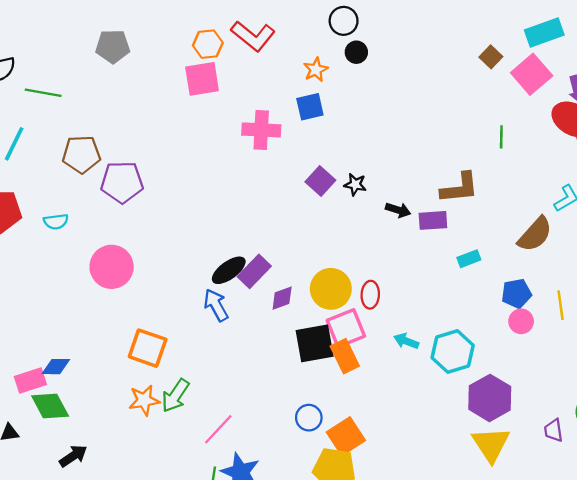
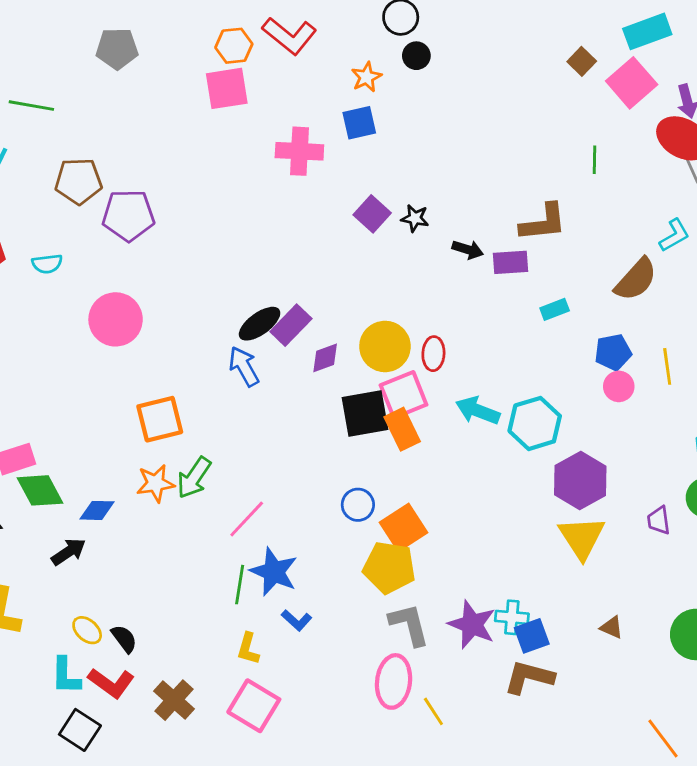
cyan arrow: (406, 341) -> (478, 411), size x1.4
orange square: (148, 348) -> (160, 419), turned -33
blue diamond: (56, 367) -> (97, 510), moved

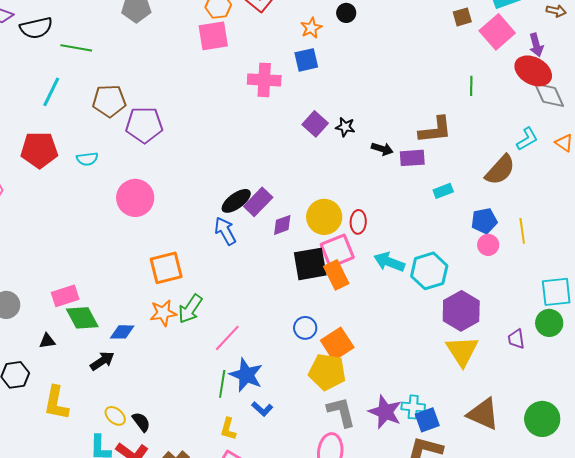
brown square: (582, 61) -> (462, 17), turned 30
brown triangle: (612, 627) -> (483, 414), size x2.0

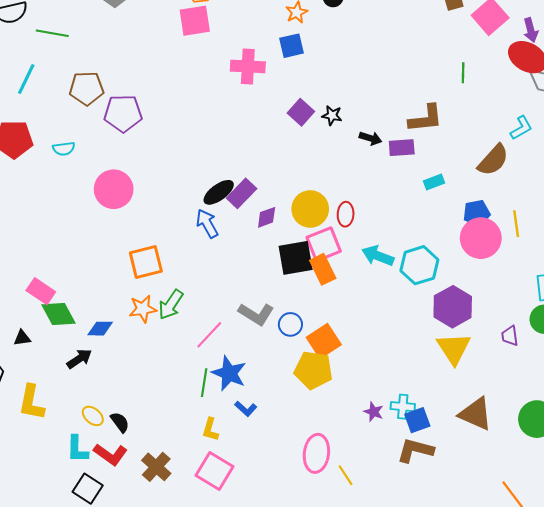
pink circle: (488, 245) -> (481, 238), size x1.8
pink rectangle: (65, 296) -> (41, 291), turned 52
gray L-shape: (341, 412) -> (256, 314), moved, turned 136
purple star: (385, 412) -> (374, 412), size x0.6

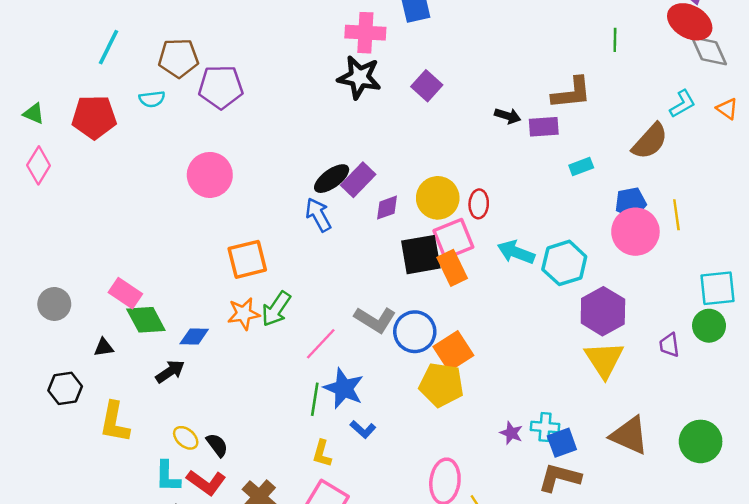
black star: (332, 115) -> (359, 77), moved, size x1.8
cyan semicircle: (64, 149) -> (152, 99), moved
blue circle: (290, 324) -> (415, 332), size x1.5

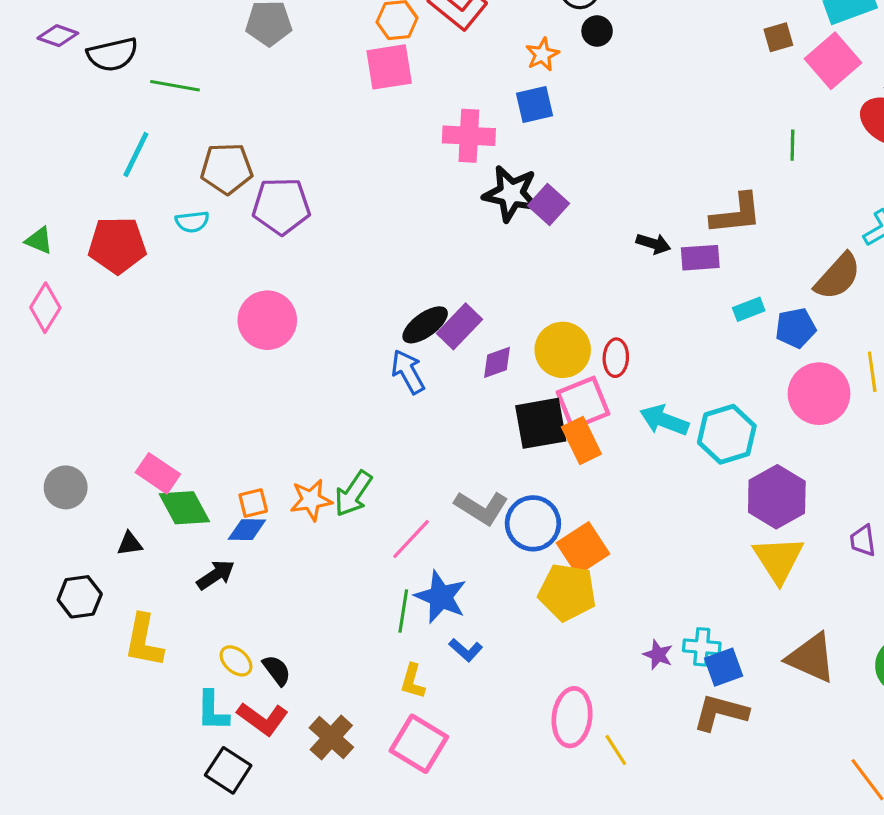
black star: (359, 77) -> (511, 194), moved
blue pentagon: (631, 203) -> (796, 328), moved
orange square: (247, 259) -> (253, 503), moved, size x0.6

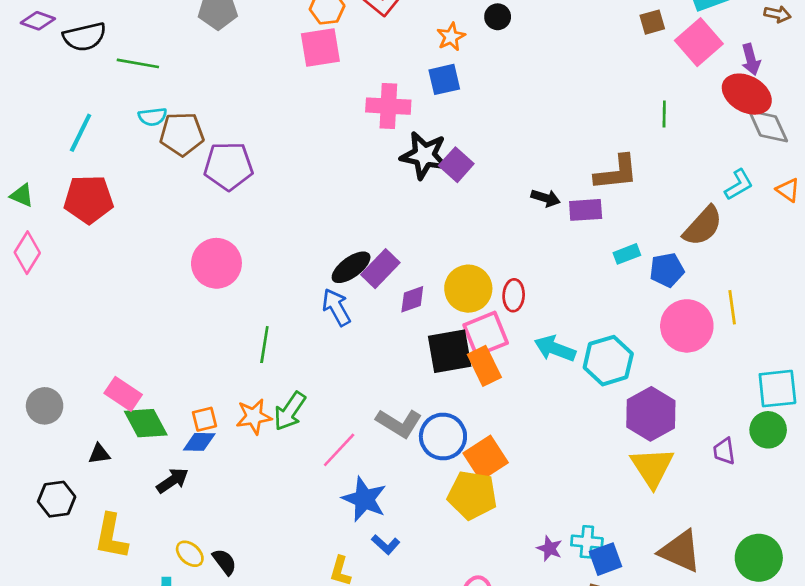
cyan line: (136, 154) -> (81, 133), moved
cyan semicircle: (192, 222) -> (152, 117), moved
green line: (403, 611) -> (264, 345), moved

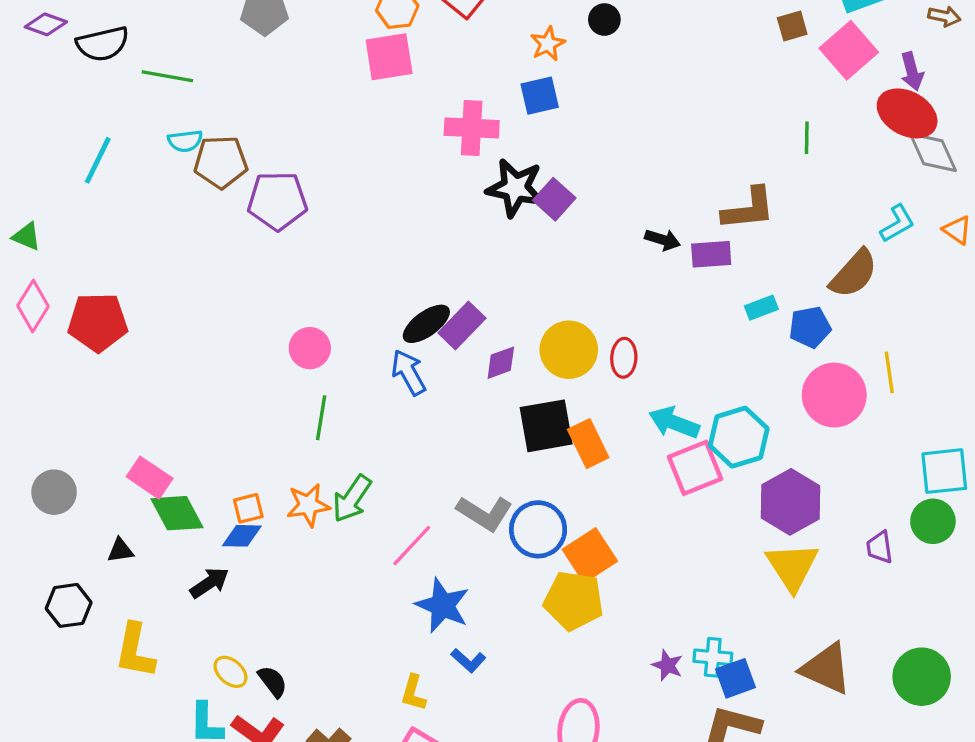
red pentagon: (89, 199) -> (98, 322), moved
pink circle: (216, 263) -> (310, 348), moved, size x0.7
pink square: (486, 334) -> (695, 468), moved

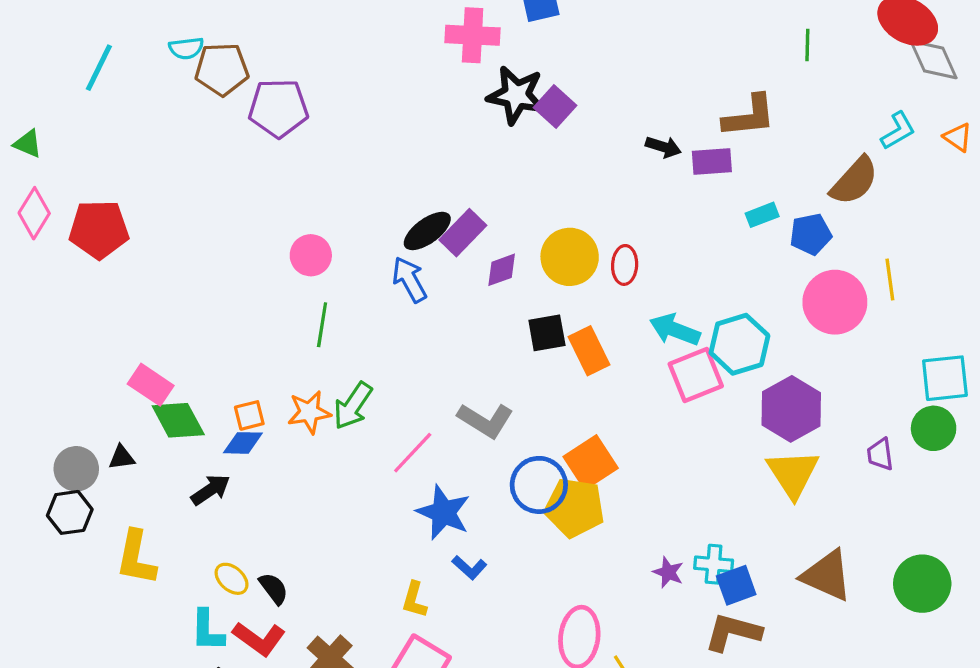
black square: (546, 426) -> (547, 333), size x0.7
gray circle: (54, 492) -> (76, 469), moved
blue circle: (538, 529) -> (539, 485), moved

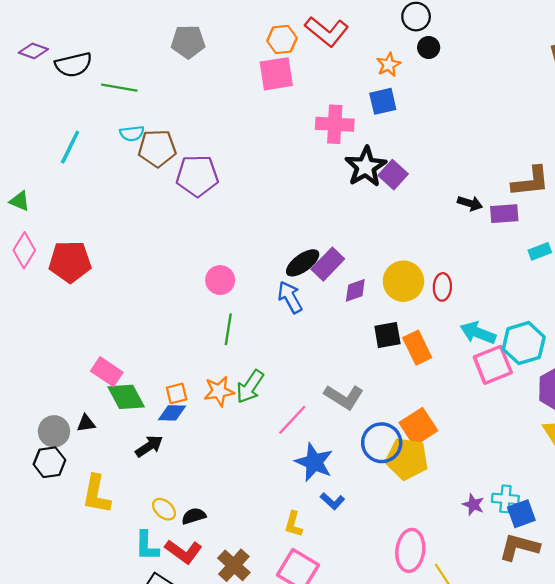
black star: (516, 95) -> (366, 167), turned 30
black semicircle: (274, 588) -> (194, 516), turned -70

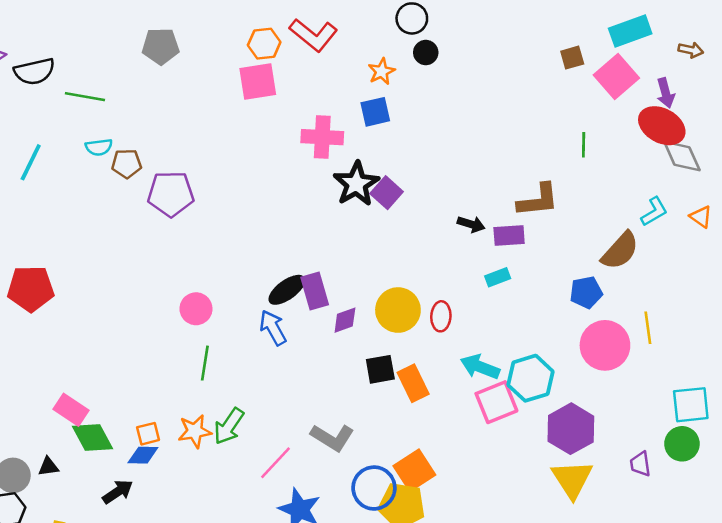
brown pentagon: (157, 148) -> (127, 164), size x0.7
cyan rectangle: (540, 251) -> (498, 277), moved
purple rectangle: (328, 264) -> (315, 291), turned -60

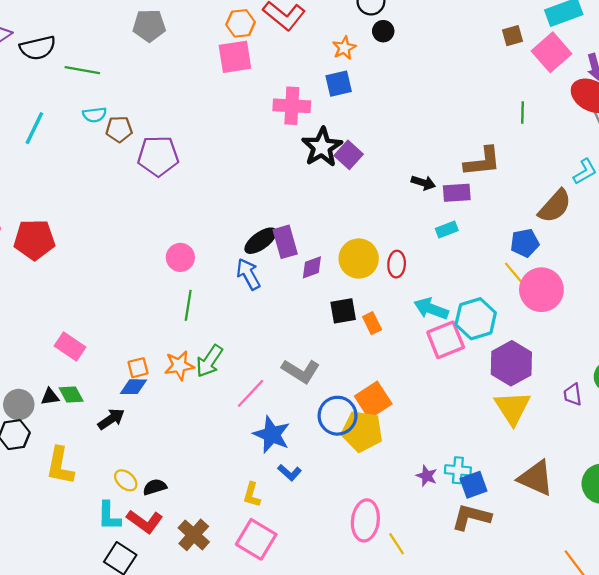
yellow line: (648, 328) -> (515, 274), moved, turned -32
orange rectangle: (413, 383) -> (372, 323), size x0.7
green diamond: (92, 438) -> (71, 394), moved, size x0.7

